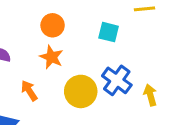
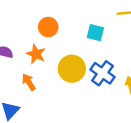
orange star: (51, 57) -> (36, 54), moved
yellow circle: (81, 91) -> (72, 69), moved

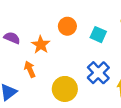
orange circle: (48, 27) -> (67, 26), moved
yellow circle: (72, 69) -> (65, 89), moved

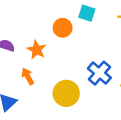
cyan square: (98, 35) -> (87, 13), moved

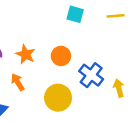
orange circle: (63, 28) -> (61, 56), moved

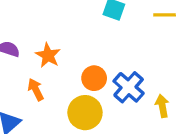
orange circle: (61, 56) -> (94, 78), moved

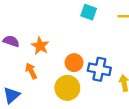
blue cross: (129, 87) -> (99, 69), turned -30

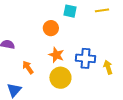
orange star: (40, 46) -> (56, 55), moved
orange circle: (74, 63) -> (51, 28), moved

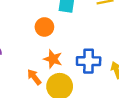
orange arrow: (28, 67) -> (34, 77), moved

